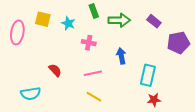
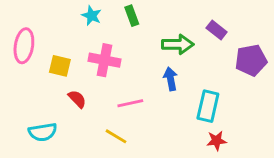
yellow square: (43, 19) -> (60, 66), moved
green arrow: (119, 20) -> (178, 44), moved
cyan star: (68, 23) -> (92, 16), moved
pink cross: (89, 43) -> (104, 60), moved, size x1.5
yellow line: (94, 97) -> (116, 136), moved

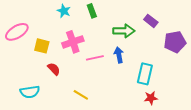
pink ellipse: (24, 46) -> (17, 32), turned 50
pink cross: (104, 60) -> (73, 42), turned -30
pink line: (130, 103) -> (95, 58), moved

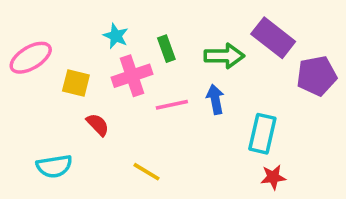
cyan star: (64, 11) -> (116, 36), moved
green rectangle: (92, 11) -> (166, 49), moved
purple rectangle: (151, 21) -> (273, 38), size x1.6

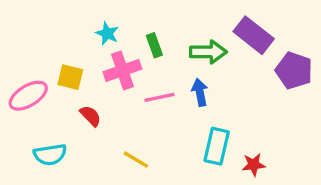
pink ellipse: (31, 58) -> (28, 96), moved
purple pentagon: (317, 76) -> (294, 70), turned 30
cyan rectangle: (262, 134) -> (217, 146), moved

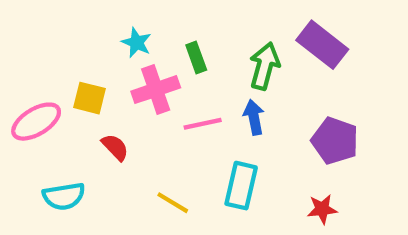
green arrow: (208, 52) -> (265, 66), turned -75
purple pentagon: (294, 70) -> (335, 141), moved
cyan rectangle: (217, 146) -> (241, 186), moved

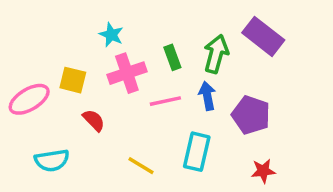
green rectangle: (196, 57) -> (172, 57), moved
purple pentagon: (335, 141) -> (251, 115), moved

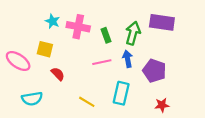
cyan star: (111, 35) -> (52, 21), moved
purple rectangle: (263, 36) -> (162, 22), turned -30
pink cross: (127, 73) -> (78, 27), moved, turned 30
pink ellipse: (29, 99) -> (18, 61), turned 65

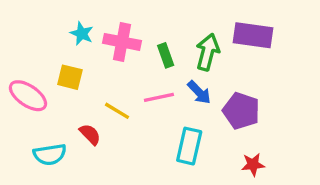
blue arrow: (128, 59) -> (199, 92), turned 147
red semicircle: (58, 74) -> (90, 134), moved
yellow line: (87, 102) -> (117, 111), moved

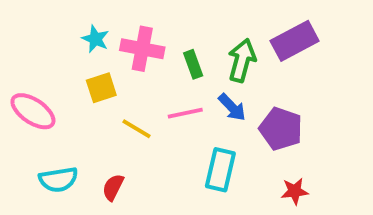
purple rectangle: (253, 35) -> (295, 41), turned -36
yellow square: (70, 77) -> (101, 88), moved, turned -32
red semicircle: (90, 134) -> (113, 187), moved, turned -110

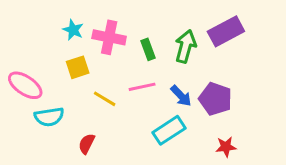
blue arrow: (232, 107) -> (181, 96), moved
cyan rectangle: (220, 170) -> (169, 130), turned 44
cyan semicircle: (58, 180) -> (49, 117), moved

